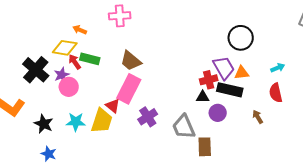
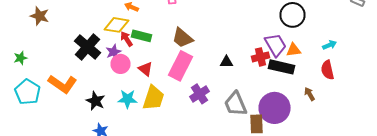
black triangle: (203, 97) -> (226, 62), moved
red triangle: (113, 106) -> (146, 69), moved
purple circle: (218, 113) -> (274, 108), moved, size x1.8

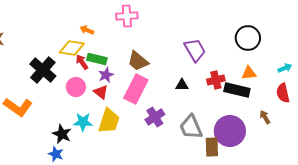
purple trapezoid: (276, 45) -> (195, 50), moved
purple star: (114, 52) -> (106, 75), moved
black star: (96, 101) -> (62, 134), moved

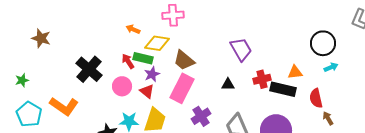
black circle: (248, 38) -> (323, 43), moved
yellow diamond: (72, 48) -> (157, 43), moved
red semicircle: (283, 93) -> (316, 98), moved
brown arrow: (265, 117) -> (328, 118), moved

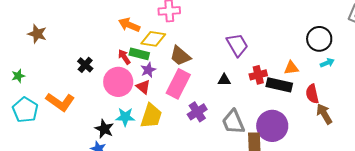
orange arrow: (133, 29) -> (129, 25), size x1.5
black cross: (89, 69) -> (85, 65), size x0.6
pink circle: (122, 86) -> (118, 82), size x1.5
brown arrow: (328, 118) -> (324, 114), size x1.5

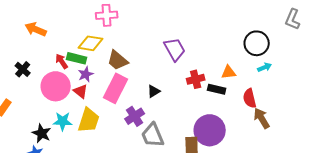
orange arrow: (129, 25) -> (36, 29), moved
black triangle: (224, 80) -> (154, 91), moved, turned -32
black rectangle: (279, 85) -> (217, 89), size x0.7
gray trapezoid: (233, 122) -> (153, 135), moved

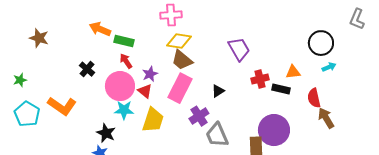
yellow diamond: (91, 43) -> (179, 41), moved
green rectangle: (77, 58) -> (124, 41), moved
cyan star: (63, 121) -> (124, 110), moved

